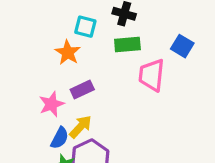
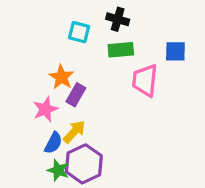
blue square: (182, 46) -> (175, 51), turned -30
orange star: (68, 52) -> (61, 77), moved
purple rectangle: (82, 90) -> (76, 95), turned -35

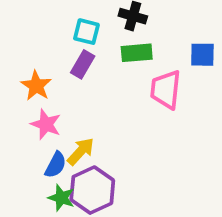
orange star: (61, 77) -> (36, 86), moved
purple rectangle: (76, 95) -> (83, 64), moved
pink star: (45, 109) -> (46, 124), turned -30

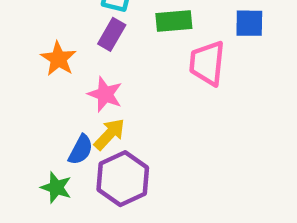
pink star: (46, 124) -> (105, 94), moved
green star: (61, 198) -> (56, 187), moved

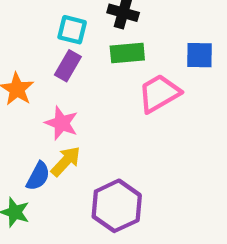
pink trapezoid: (207, 63) -> (159, 93), turned 54
purple hexagon: (123, 179) -> (117, 206), moved

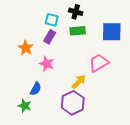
blue square: (199, 55) -> (112, 32), size x1.5
pink trapezoid: (159, 93) -> (99, 63), moved
yellow arrow: (66, 161) -> (79, 82), moved

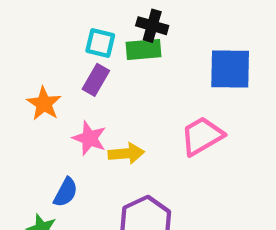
green rectangle: (78, 31) -> (144, 50), moved
yellow arrow: (79, 82) -> (126, 153), moved, turned 42

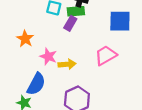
purple rectangle: (96, 80) -> (70, 23), moved
blue semicircle: (66, 192) -> (36, 84), size x1.5

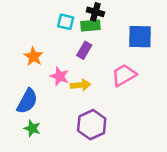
purple rectangle: (70, 23) -> (84, 50), moved
blue semicircle: (36, 84) -> (27, 101), moved

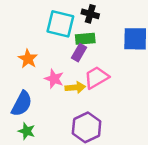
cyan square: (66, 22) -> (60, 24), size x1.6
green rectangle: (90, 26) -> (85, 39), moved
pink trapezoid: (124, 75) -> (96, 77), moved

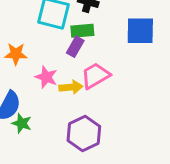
orange star: (28, 59) -> (16, 54), turned -30
green star: (27, 131) -> (22, 123), moved

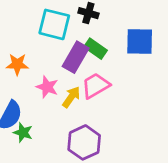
green rectangle: (82, 31) -> (96, 49), moved, turned 40
purple rectangle: (75, 47) -> (76, 57), size x1.5
yellow arrow: (71, 87) -> (71, 97), turned -50

